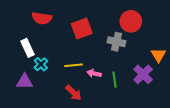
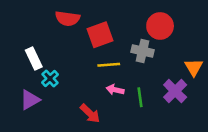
red semicircle: (42, 18) -> (68, 18), moved
yellow line: (74, 65) -> (109, 65), moved
purple triangle: (25, 82) -> (30, 100), turned -30

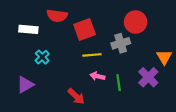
gray cross: (143, 51) -> (121, 43), turned -30
white rectangle: (34, 58) -> (28, 29), moved, turned -60
cyan cross: (50, 79) -> (42, 57), moved

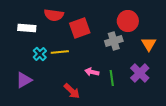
yellow line: (92, 55) -> (60, 52), moved
orange triangle: (164, 57) -> (149, 44), moved

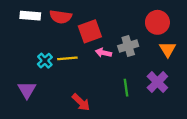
red circle: (128, 21) -> (157, 22), moved
white rectangle: (27, 28) -> (30, 16), moved
pink arrow: (92, 72) -> (103, 53), moved
purple triangle: (24, 80) -> (27, 90), turned -30

